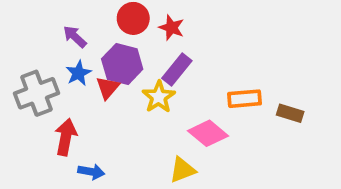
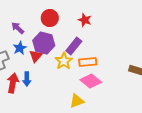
red star: (172, 28) -> (85, 20), moved
orange rectangle: (244, 99) -> (88, 62), moved
blue arrow: (91, 172) -> (27, 79), moved, turned 80

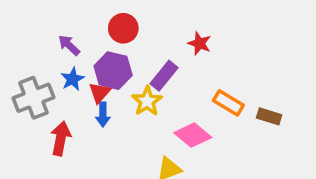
red star: (85, 20) -> (200, 44), moved
orange rectangle: (88, 62) -> (228, 103), moved, turned 36
blue arrow: (27, 79) -> (103, 115), moved

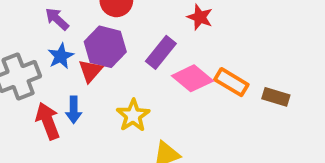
yellow star: (147, 101) -> (133, 115), moved
blue arrow: (103, 115) -> (74, 110), moved
pink diamond: (193, 135) -> (192, 78), moved
red arrow: (61, 138) -> (48, 121), turned -32

